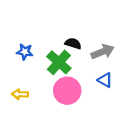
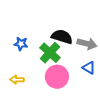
black semicircle: (73, 44) -> (62, 37), size x1.5
gray arrow: (103, 52) -> (87, 44), turned 36

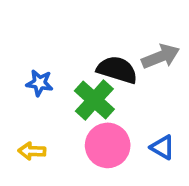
gray arrow: (87, 44) -> (161, 56), moved, turned -36
blue triangle: (89, 68) -> (162, 147), moved

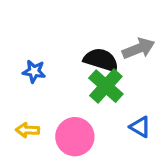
green cross: (94, 100) -> (106, 86), moved
pink circle: (108, 145) -> (75, 137), moved

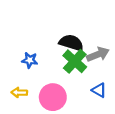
gray arrow: (139, 48) -> (98, 54), moved
blue star: (34, 71) -> (30, 60), moved

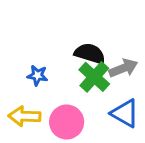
blue triangle: (99, 90) -> (125, 113), size x1.5
yellow arrow: (19, 92) -> (24, 116), size x1.5

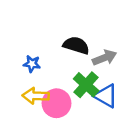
green cross: (94, 77) -> (86, 85), moved
yellow arrow: (24, 116) -> (36, 96), moved

